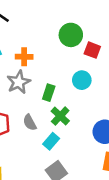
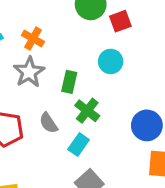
red square: (92, 50) -> (120, 21), turned -35
orange cross: (24, 57) -> (33, 39), turned 35

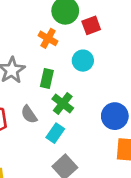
orange cross: (33, 39) -> (48, 38), moved

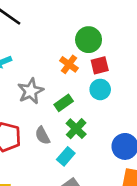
red square: (91, 25) -> (100, 65), moved
green rectangle: (47, 78) -> (64, 103), turned 36

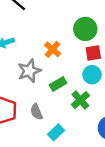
orange cross: (69, 64) -> (52, 49), moved
green cross: (76, 129) -> (80, 100), moved

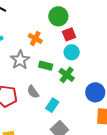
green rectangle: (58, 84) -> (46, 66), turned 56

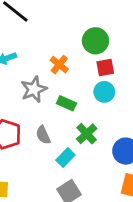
green cross: (67, 75) -> (87, 134), moved

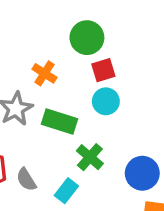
green rectangle: (66, 103) -> (60, 122), size x1.4
gray semicircle: (43, 135) -> (26, 180), moved

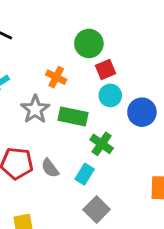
blue circle: (142, 173) -> (142, 112), moved

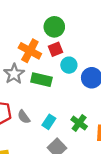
red square: (105, 69) -> (56, 49), moved
orange cross: (56, 77) -> (30, 51), size x1.5
green cross: (102, 144) -> (79, 123), moved

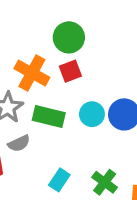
cyan circle: (69, 65) -> (92, 114), moved
gray semicircle: (24, 117) -> (19, 143), moved, turned -80

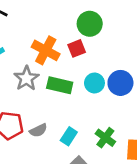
green circle: (69, 37) -> (90, 24), moved
gray semicircle: (19, 143) -> (38, 130), moved

